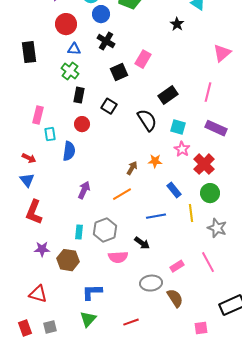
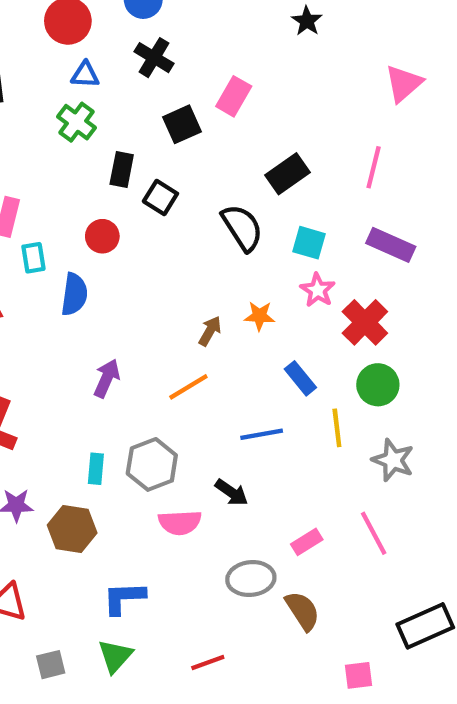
black rectangle: (79, 95) -> (122, 169), moved
gray square: (50, 327) -> (51, 665), moved

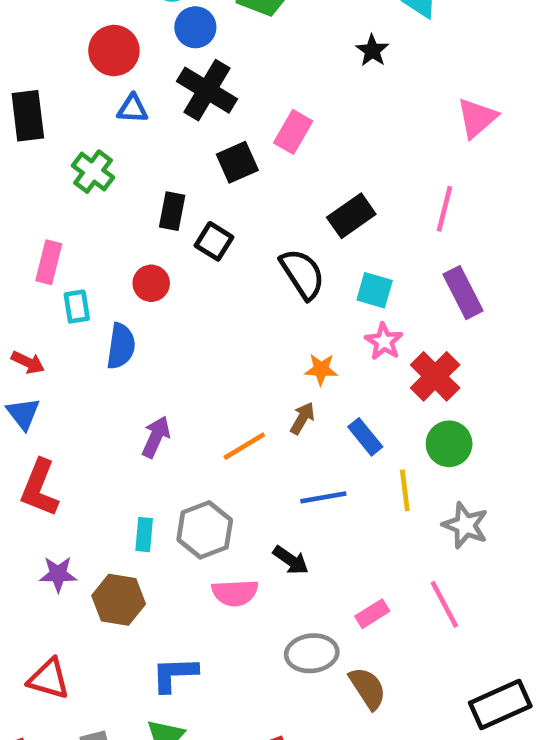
black cross: (154, 58) -> (207, 90), size x1.4
green cross: (76, 122) -> (93, 172), moved
purple rectangle: (391, 245) -> (463, 293), turned 39
brown arrow: (210, 331) -> (302, 418), moved

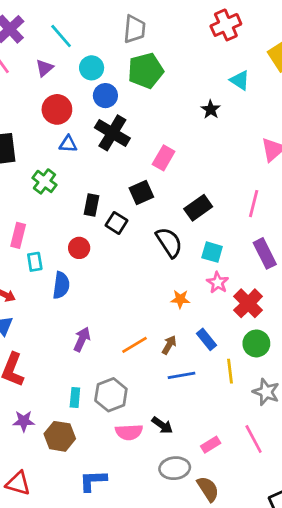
black square: (237, 162) -> (141, 193), moved
brown arrow: (302, 418) -> (169, 345), moved
black arrow: (291, 560) -> (162, 425), moved

